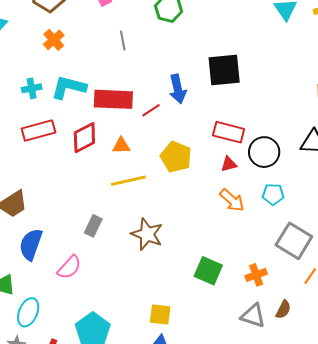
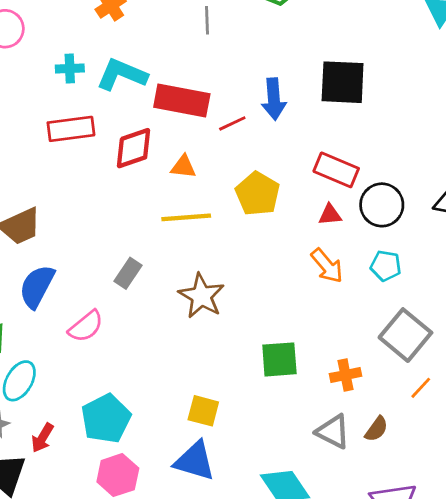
green square: (208, 271) -> (279, 359), turned -36

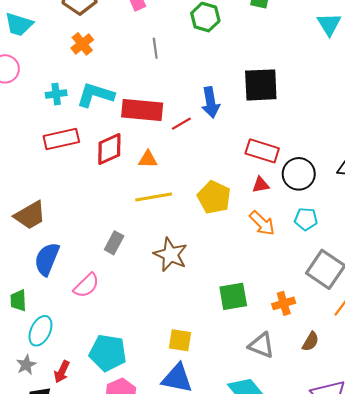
yellow pentagon: (258, 194) -> (214, 197), moved
cyan pentagon: (106, 419) -> (108, 353), turned -30
gray triangle: (333, 432) -> (261, 345), moved

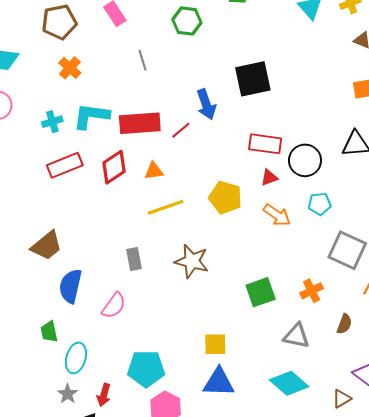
gray rectangle: (114, 243) -> (134, 259), turned -30

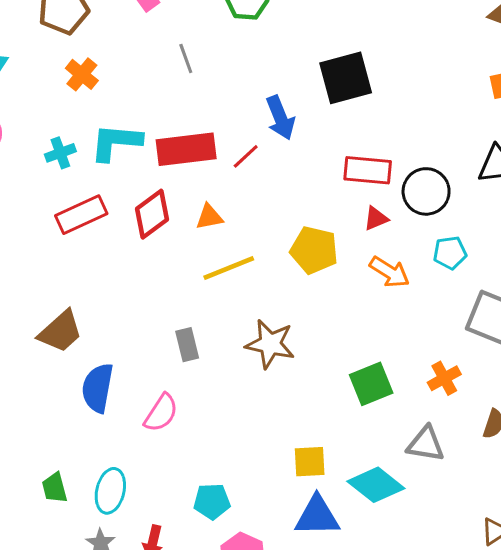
green trapezoid: (49, 332) -> (55, 488), moved
cyan pentagon: (146, 369) -> (212, 501), size x0.7
cyan diamond: (289, 383) -> (376, 485), moved

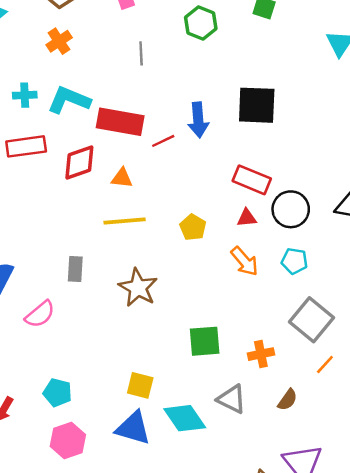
yellow pentagon: (314, 250) -> (193, 227), size x0.7

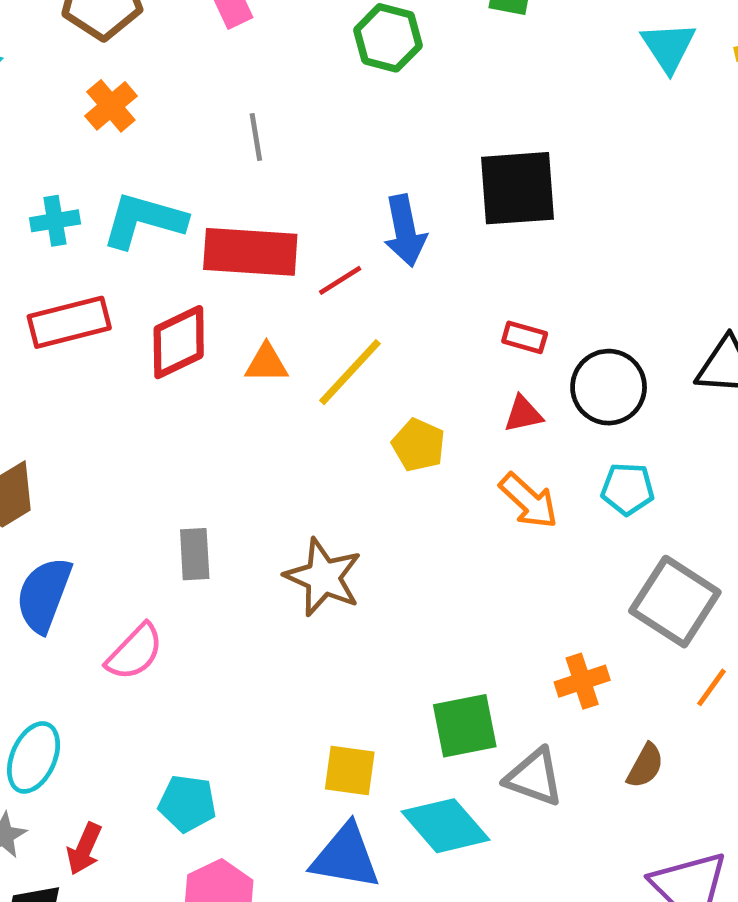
gray line: (141, 53) -> (256, 137), moved
red rectangle: (252, 180) -> (525, 337), size x0.6
yellow line: (125, 221) -> (350, 372), moved, turned -36
green square: (205, 341) -> (465, 726), moved

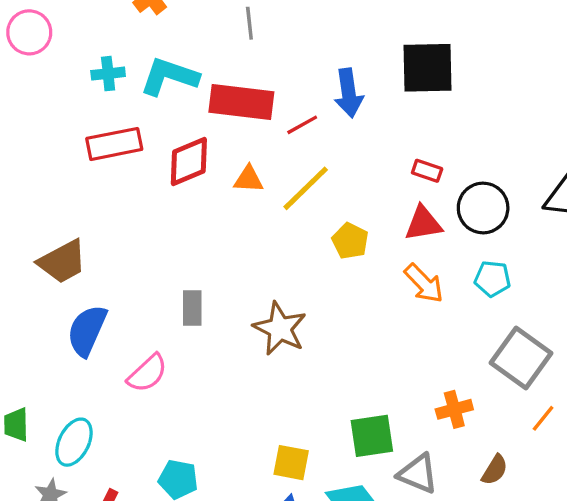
red triangle: (523, 414) -> (423, 224), size x1.4

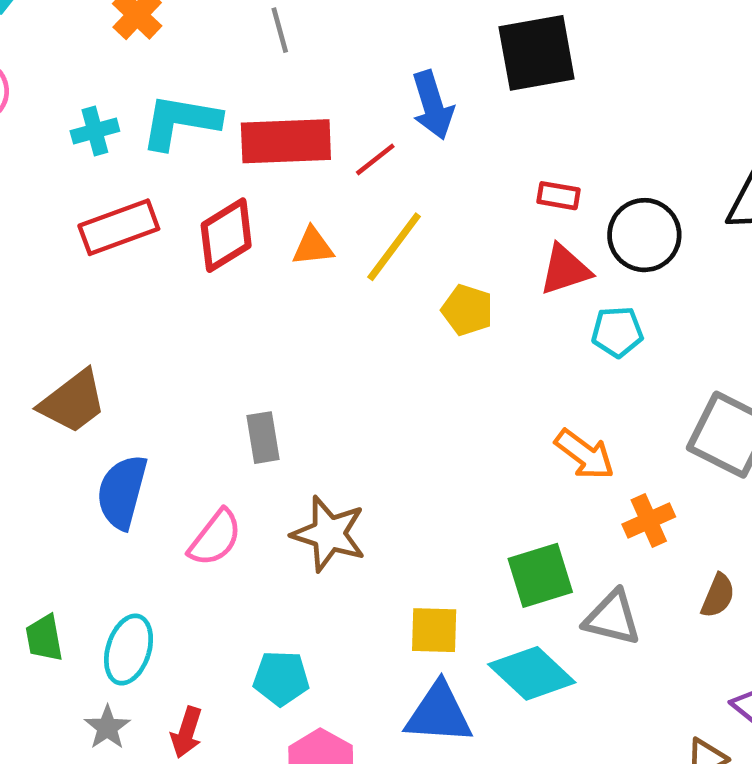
cyan pentagon: (492, 279) -> (617, 332), moved
orange arrow: (424, 283) -> (585, 454), moved
brown star: (280, 329) -> (329, 534), moved

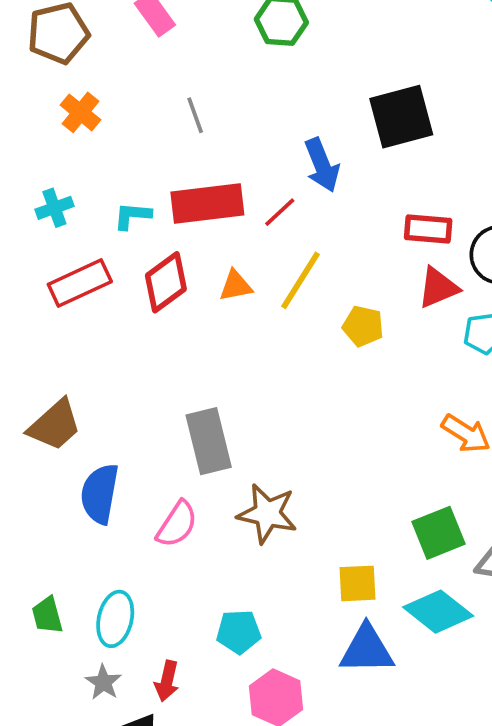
cyan L-shape: (180, 122) -> (132, 216), moved, size x0.6
red rectangle: (559, 196) -> (428, 229), size x1.4
gray rectangle: (263, 438) -> (209, 441), size x1.6

